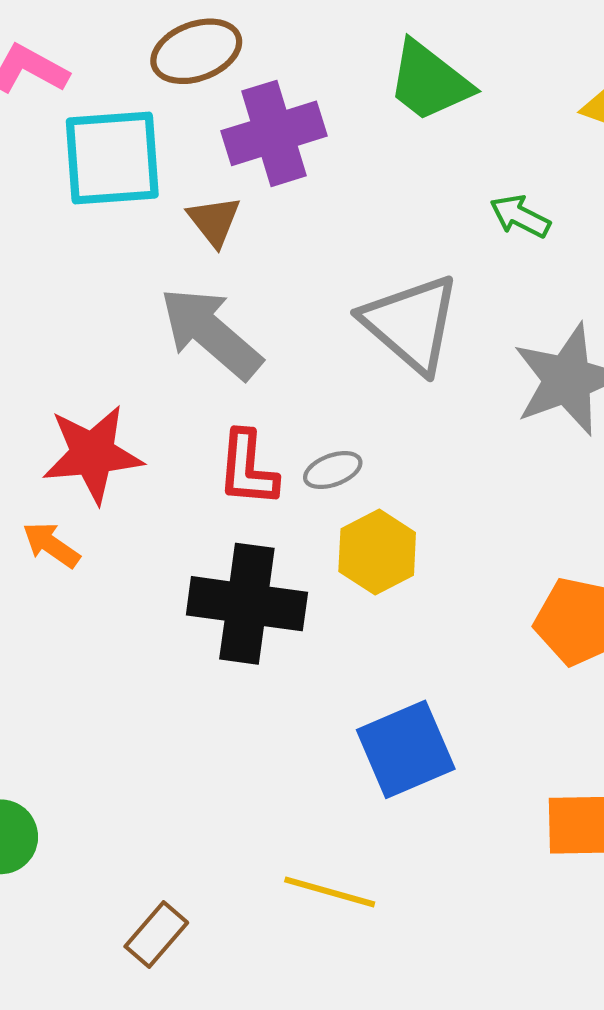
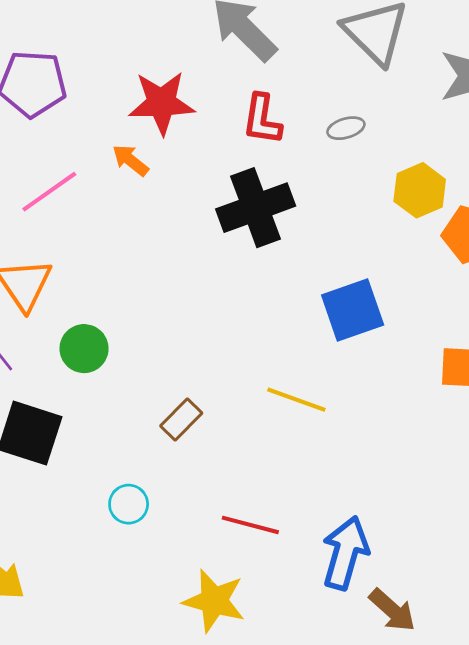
gray ellipse: (333, 470) -> (346, 128), moved
yellow hexagon: (377, 552) -> (420, 190), moved
black cross: (247, 604) -> (256, 208), turned -32

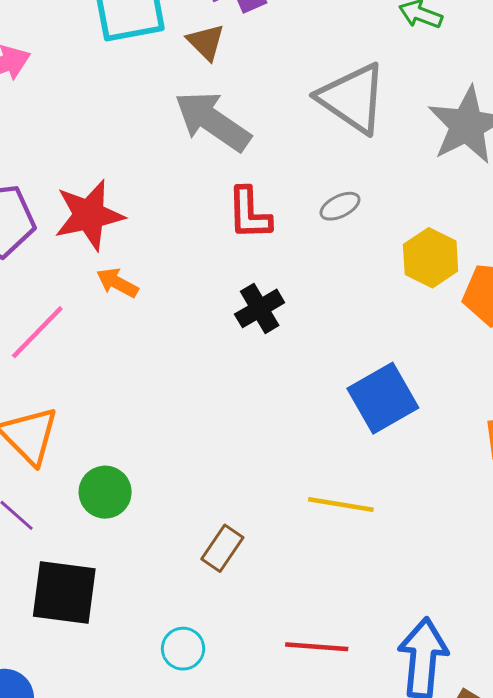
red star: (162, 103) -> (89, 215), moved
black cross: (256, 208) -> (260, 308), size x0.6

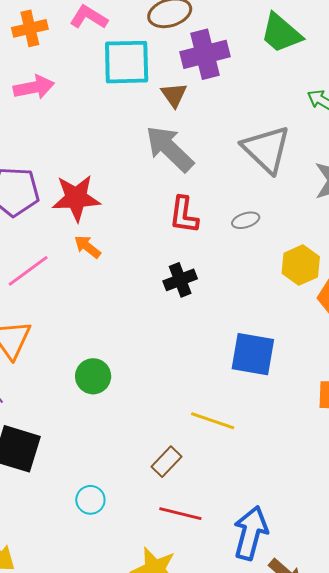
blue square: (383, 398) -> (253, 354), turned 30
green circle: (105, 492) -> (93, 376), moved
brown rectangle: (222, 548) -> (167, 462), moved

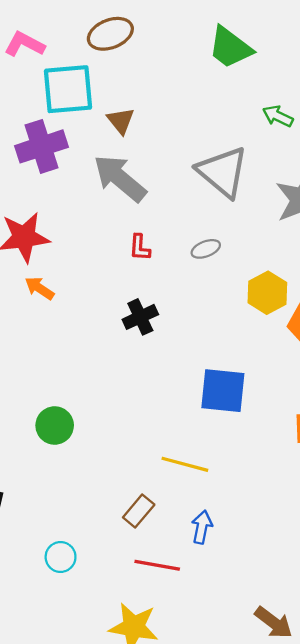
purple cross: (205, 54) -> (42, 146), moved
red L-shape: (184, 215) -> (140, 248), size x0.7
blue arrow: (251, 533) -> (202, 527), moved, size x0.6

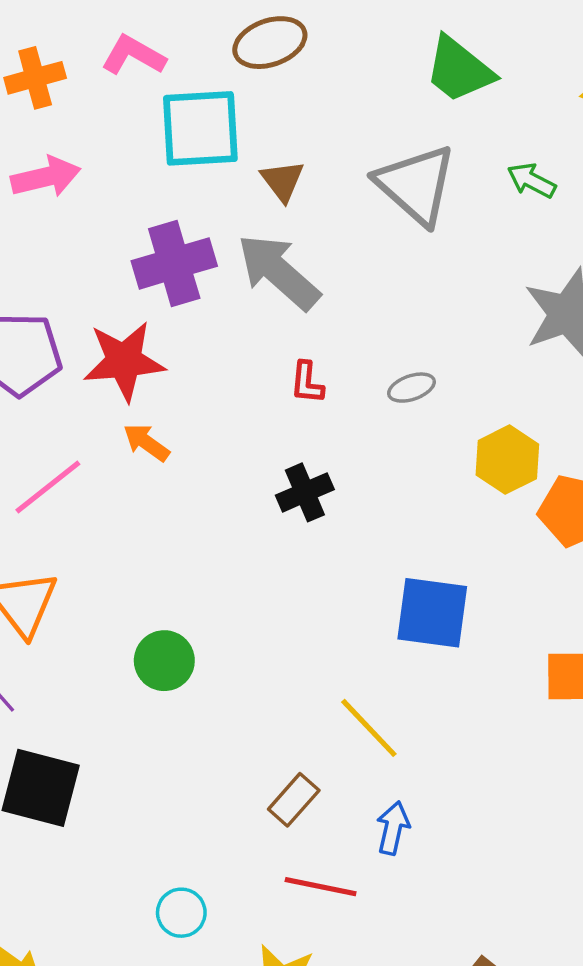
purple cross: (42, 146) -> (174, 263), moved
gray triangle: (223, 172) -> (416, 185), moved
yellow line: (185, 464) -> (369, 728), turned 30
cyan circle: (61, 557) -> (181, 913), moved

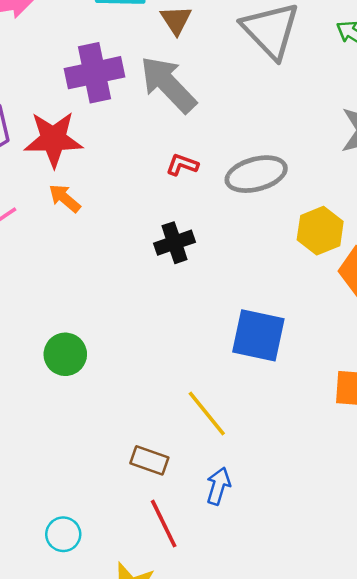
red L-shape: (307, 383) -> (182, 165), turned 100
gray ellipse: (412, 388) -> (256, 174), size x1.8
brown rectangle: (294, 800) -> (149, 460), turned 63
red line: (321, 887) -> (164, 524), turned 48

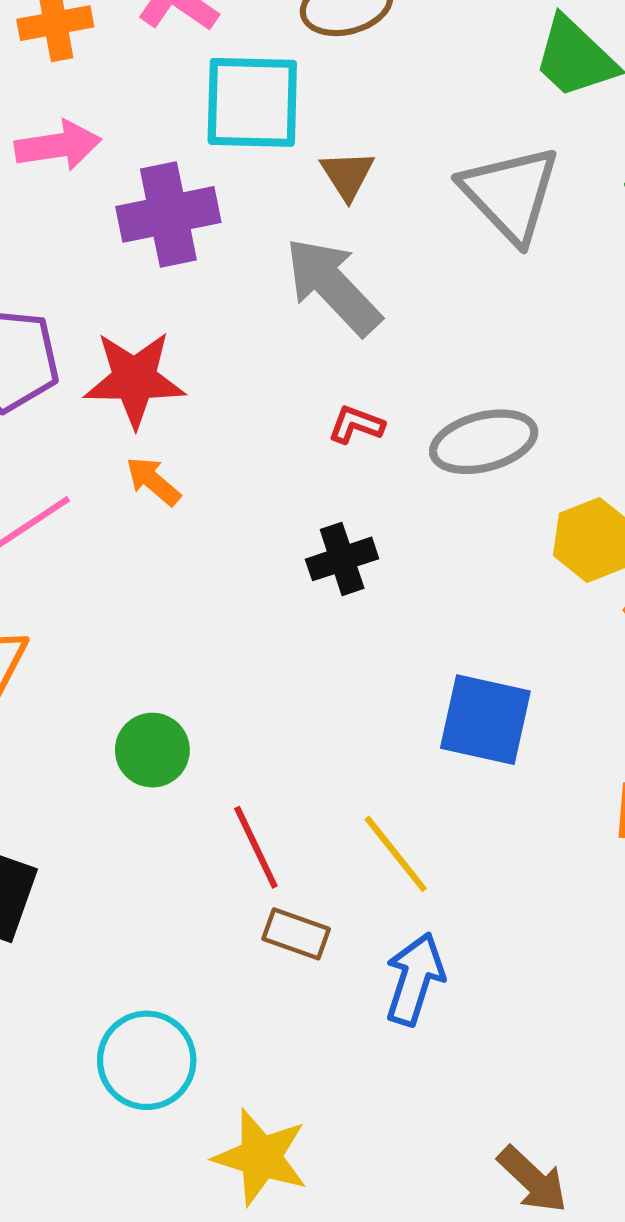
purple cross: (95, 73) -> (168, 214), moved
blue arrow: (218, 486) -> (415, 979), size x1.4
red line: (164, 524) -> (256, 847), moved
cyan circle: (63, 534) -> (147, 1060), size x1.6

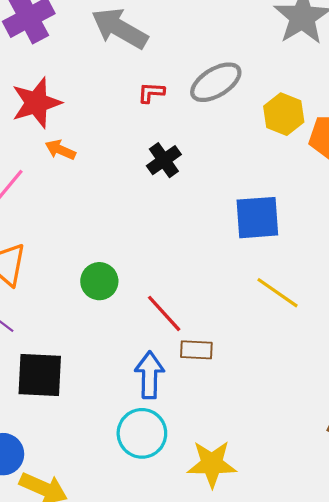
yellow line: (396, 854) -> (278, 293), moved
blue arrow: (415, 979) -> (149, 375), moved

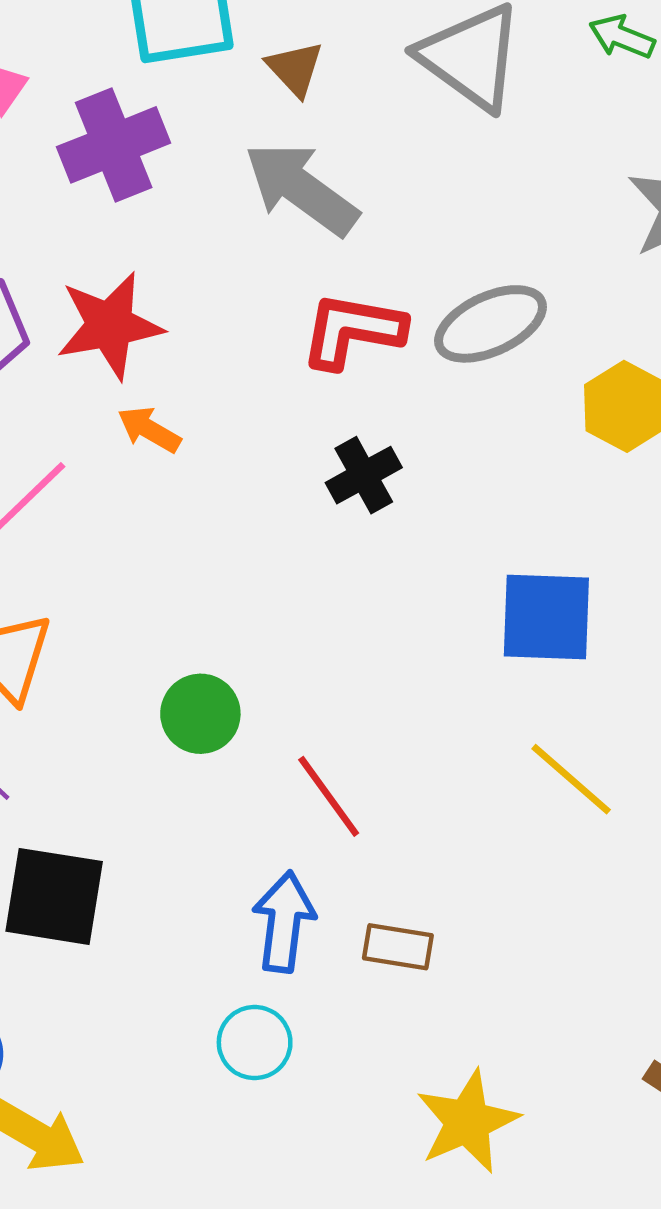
red L-shape: (151, 93) -> (353, 331), size x1.8
brown rectangle: (196, 350) -> (398, 947), moved
cyan circle: (142, 433) -> (255, 1043), size x0.7
yellow star: (212, 464) -> (467, 1122), moved, turned -30

